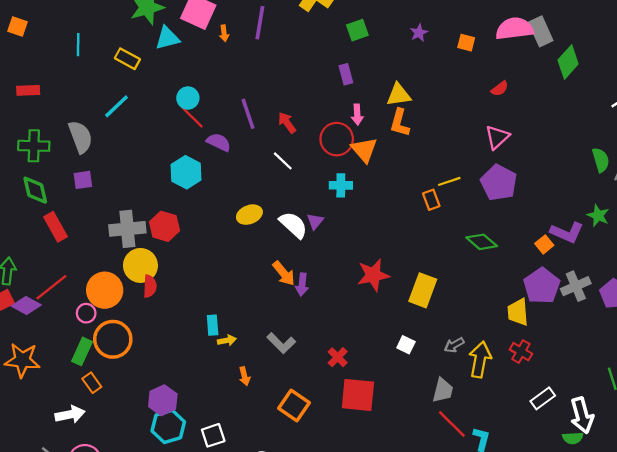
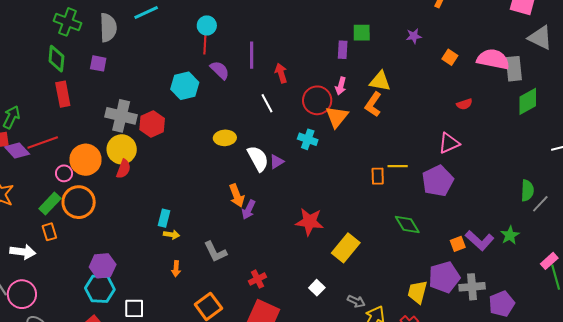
green square: (357, 30) -> (362, 33), moved
red line: (192, 117) -> (205, 42), turned 30
gray arrow: (454, 345) -> (356, 301), turned -144

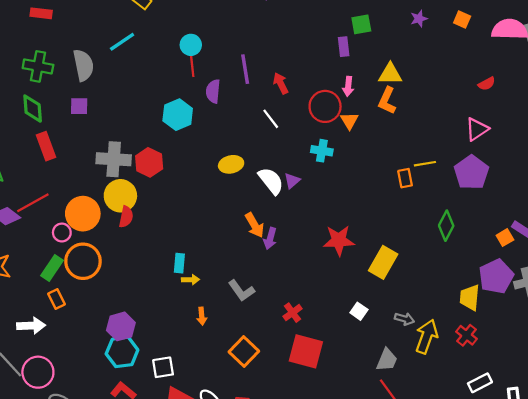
orange square: (450, 57) -> (462, 20), moved
purple semicircle: (220, 70) -> (213, 91), turned -120
orange triangle: (337, 117) -> (349, 121), size x0.7
green diamond: (407, 225) -> (446, 226), turned 68

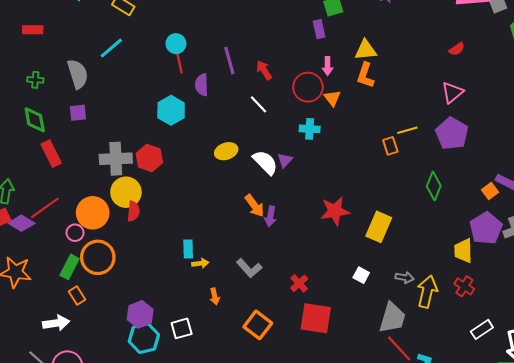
green cross: (38, 66) -> (35, 80), size x0.6
gray trapezoid: (387, 360) -> (392, 318), size x1.4
white square: (163, 367) -> (182, 328), moved

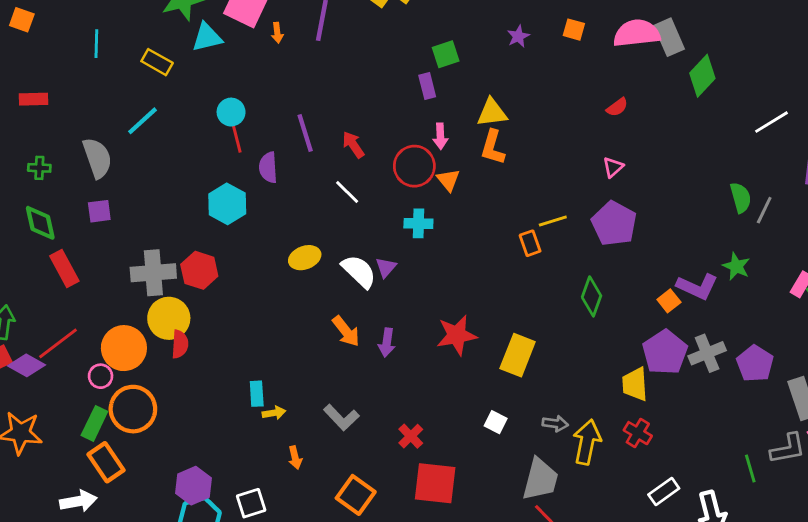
pink triangle: (452, 92) -> (613, 167), size x0.7
purple arrow: (270, 216) -> (387, 343), moved
orange rectangle: (77, 295) -> (106, 462), size x1.5

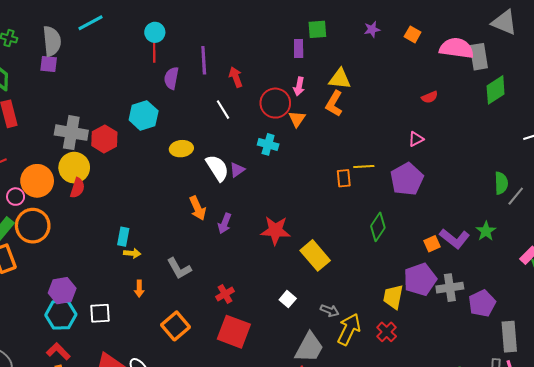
cyan hexagon: (227, 204) -> (144, 115), moved
purple square: (99, 211) -> (49, 64), moved
yellow rectangle: (518, 355) -> (315, 255), turned -76

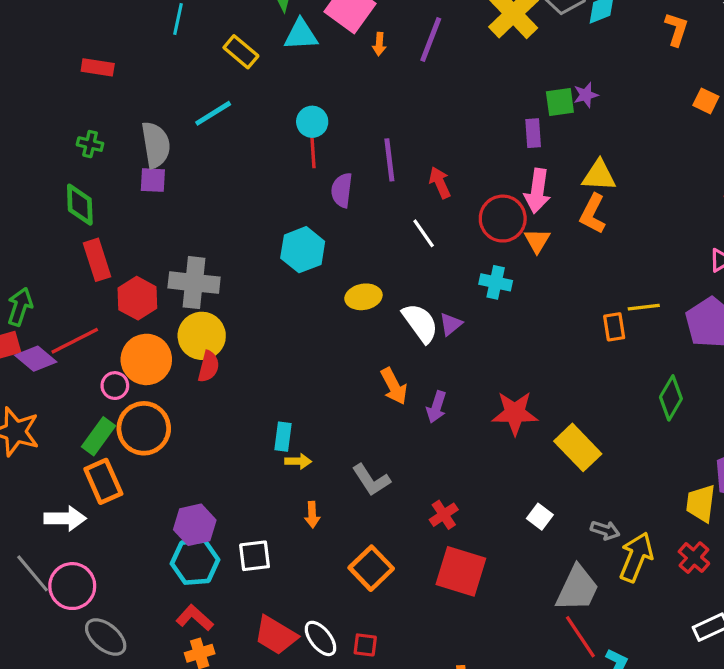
purple star: (372, 29) -> (586, 95), moved
pink arrow: (299, 86) -> (537, 191), size x1.5
red hexagon: (104, 139) -> (137, 298), moved

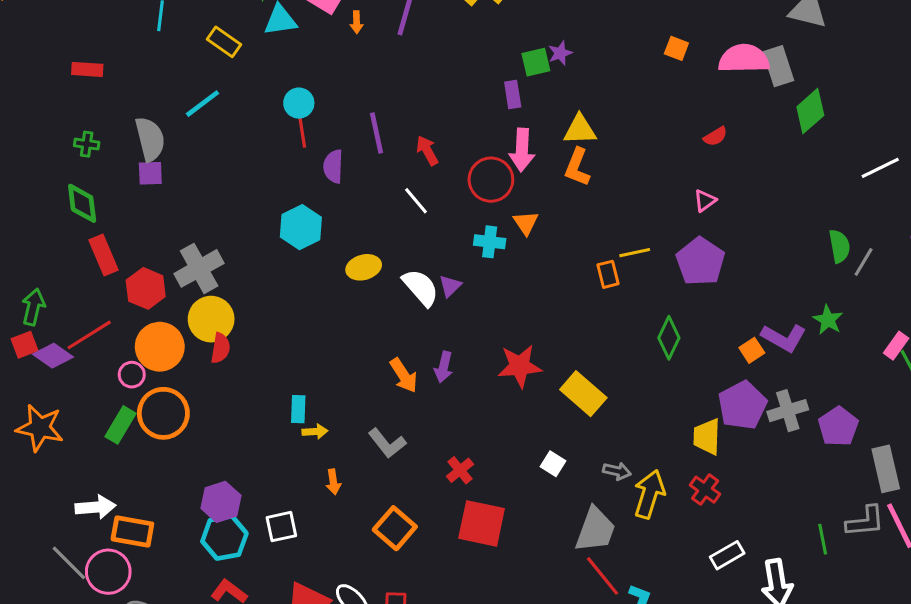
orange triangle: (537, 241) -> (526, 223), moved
gray cross: (194, 283) -> (199, 268), turned -30
orange arrow: (394, 386) -> (404, 375), moved
orange rectangle: (103, 481) -> (132, 531), moved, turned -51

